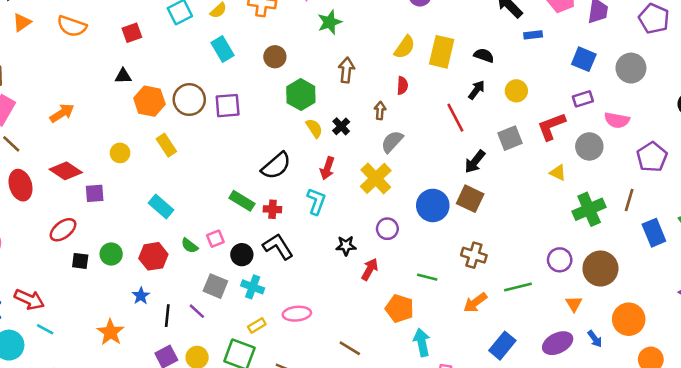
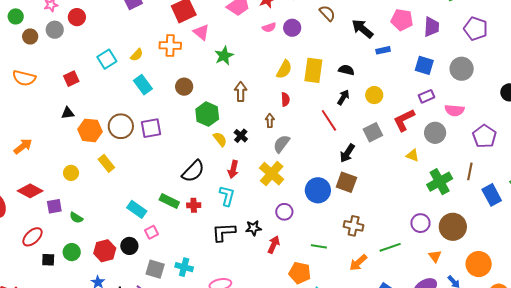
cyan rectangle: (161, 207) -> (137, 209), moved
green semicircle: (190, 246) -> (76, 218), moved
black L-shape: (278, 247) -> (224, 232), moved, turned -55
black circle: (242, 255) -> (129, 246), moved

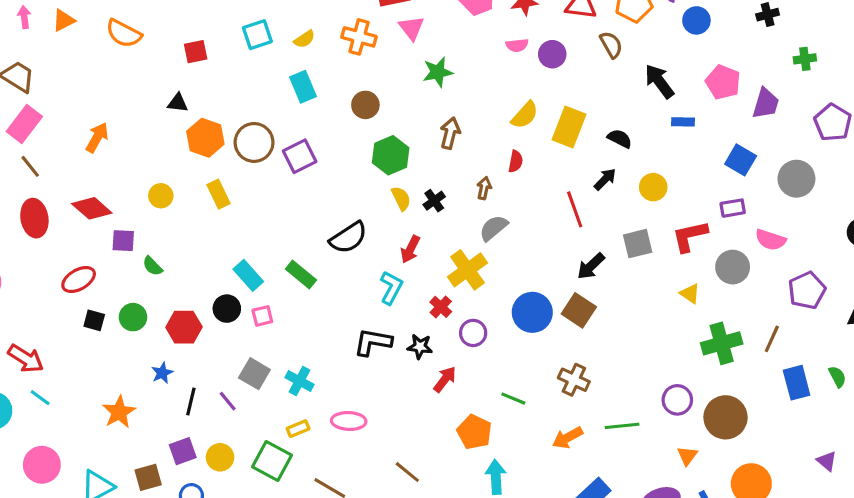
purple square: (151, 128) -> (300, 156), turned -30
orange arrow: (23, 146) -> (97, 137), turned -36
red cross: (194, 205) -> (441, 307), moved, turned 32
black circle: (129, 246) -> (227, 309), moved

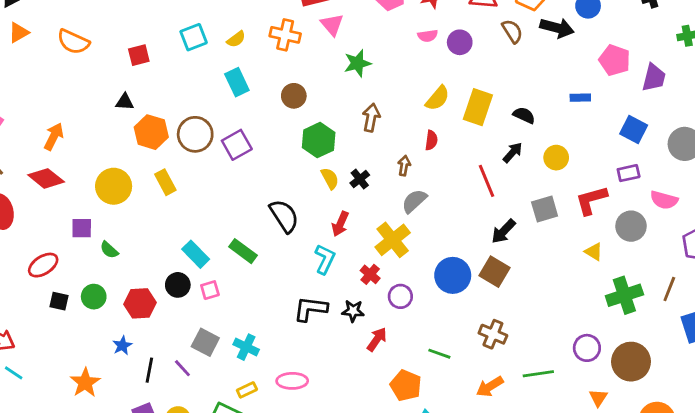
black arrow: (659, 81) -> (557, 28), moved, turned 144
yellow circle: (161, 196) -> (114, 186), size x1.6
red diamond: (92, 208) -> (46, 178), moved
black semicircle: (348, 238) -> (284, 216), turned -88

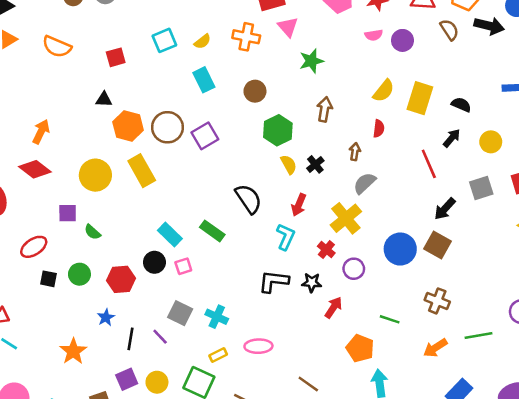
yellow rectangle: (165, 182) -> (142, 171), size x1.4

